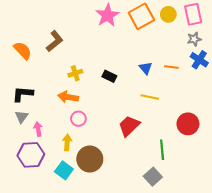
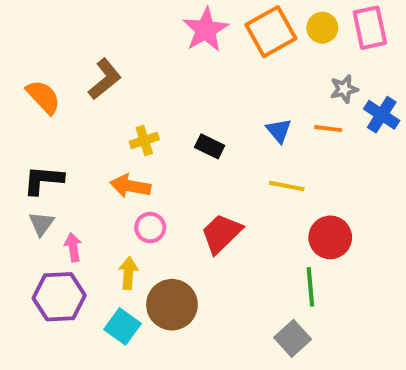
gray star: (194, 39) -> (344, 89), moved
red circle: (188, 124) -> (330, 237), moved
red trapezoid: (129, 126) -> (221, 233), moved

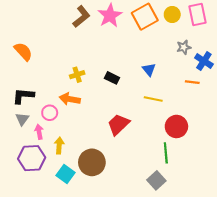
brown L-shape: (105, 79) -> (81, 17), moved
orange line: (328, 129) -> (192, 82), moved
pink circle: (150, 228) -> (50, 113), moved
yellow arrow: (128, 273) -> (59, 146), moved

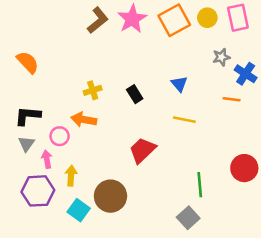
black rectangle: (112, 78) -> (135, 94), turned 32
red circle: (176, 126) -> (244, 168), moved

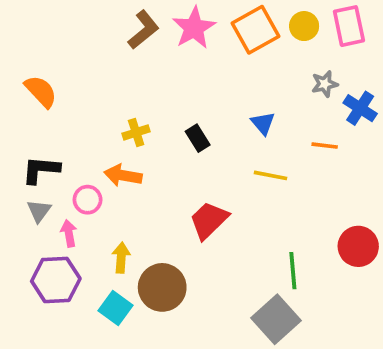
orange line: (232, 99) -> (325, 146), moved
yellow arrow: (71, 176) -> (121, 258), moved
gray square: (188, 218) -> (276, 319), size x1.4

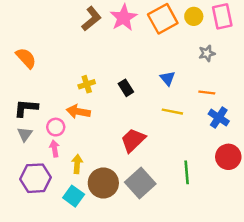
blue cross: (360, 108) -> (219, 118), moved
pink arrow: (69, 233) -> (55, 148), moved
gray square: (276, 319) -> (140, 183), moved

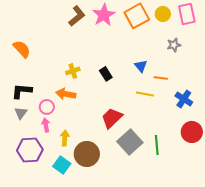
orange line: (207, 93) -> (161, 78), moved
gray square: (140, 183) -> (130, 142), moved

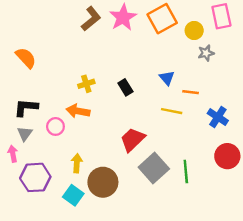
yellow circle: (163, 14) -> (194, 30), moved
pink arrow: (46, 125) -> (13, 154), moved

